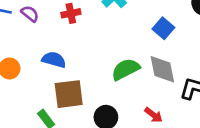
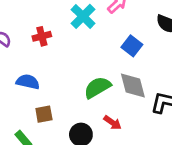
brown square: (69, 94) -> (44, 114), size x0.6
red arrow: (154, 115) -> (112, 123), moved

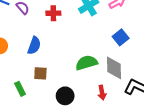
blue semicircle: (28, 82) -> (34, 46), turned 84
red arrow: (112, 123) -> (102, 93), moved, turned 32

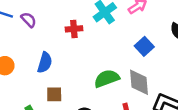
red cross: (53, 13) -> (74, 29), moved

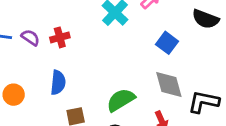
red cross: (74, 29) -> (60, 37), moved
green semicircle: (107, 79) -> (121, 100), moved

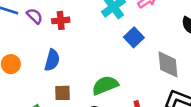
blue square: (167, 43) -> (134, 37), moved
gray diamond: (169, 85) -> (168, 64), moved

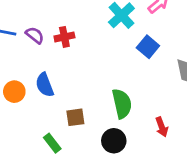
blue semicircle: (52, 60) -> (45, 85), moved, turned 150
green semicircle: (105, 85) -> (122, 104), turned 105

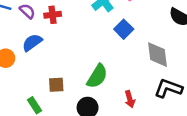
blue semicircle: (45, 85) -> (32, 43), moved, turned 70
green semicircle: (122, 104) -> (97, 76), turned 40

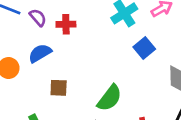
brown square: (56, 85) -> (59, 88), moved

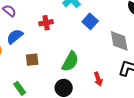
red cross: (66, 24) -> (46, 23), moved

